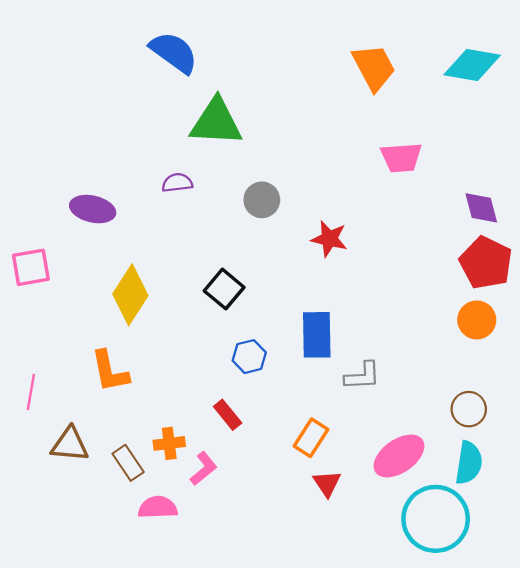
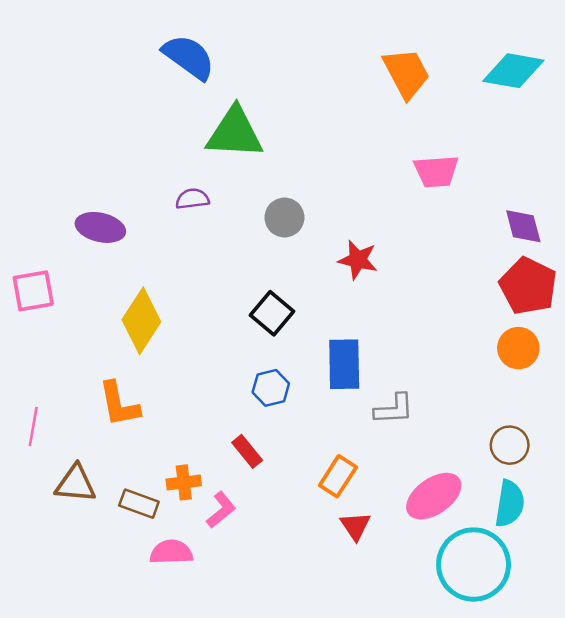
black square: (224, 289) -> (272, 313), moved
brown rectangle: (128, 463) -> (139, 504), turned -36

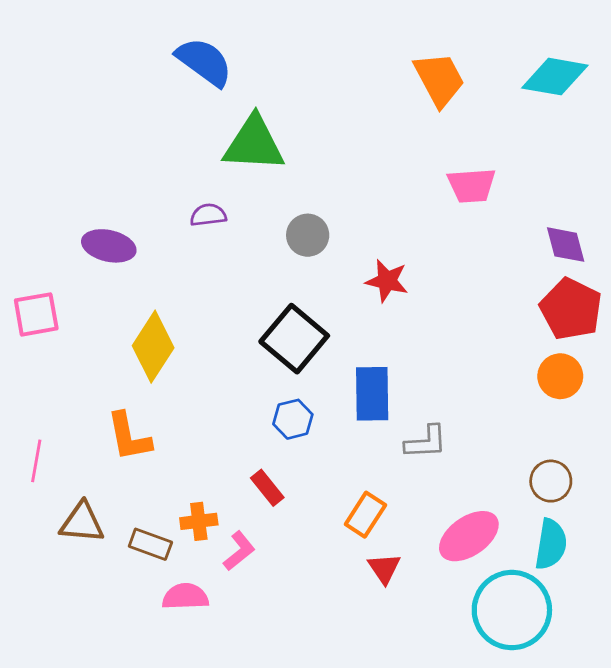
black square: (272, 313) -> (294, 339), size x1.4

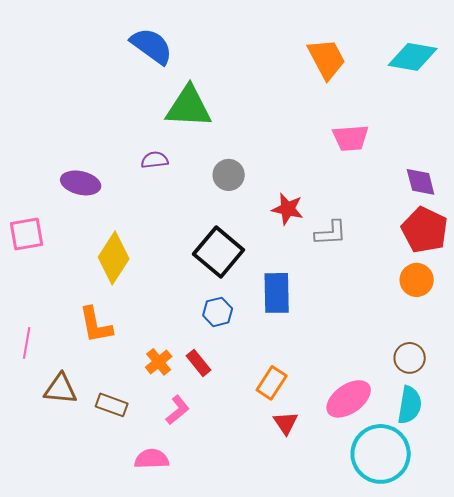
gray L-shape: (426, 442) -> (331, 233), moved
orange cross: (199, 521) -> (159, 362), moved, turned -32
pink semicircle: (185, 597) -> (152, 459), moved

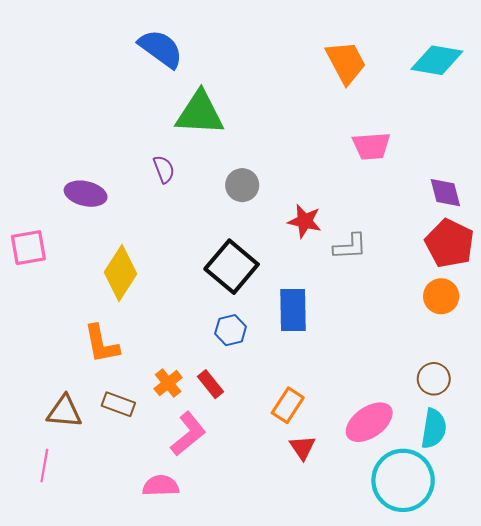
purple semicircle: (155, 160) -> (164, 169), turned 76
pink line: (27, 343) -> (44, 466), moved
brown rectangle: (112, 405) -> (118, 404), moved
pink L-shape: (178, 410) -> (188, 434), size x1.4

